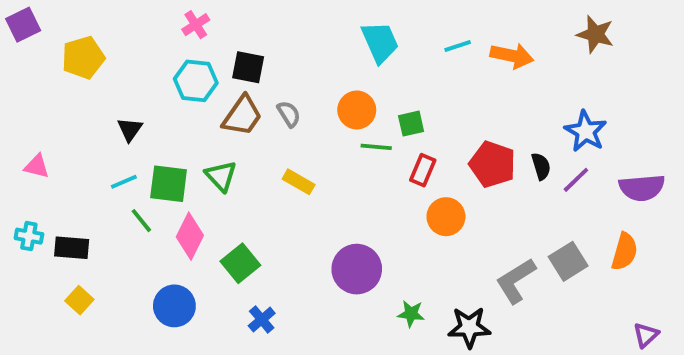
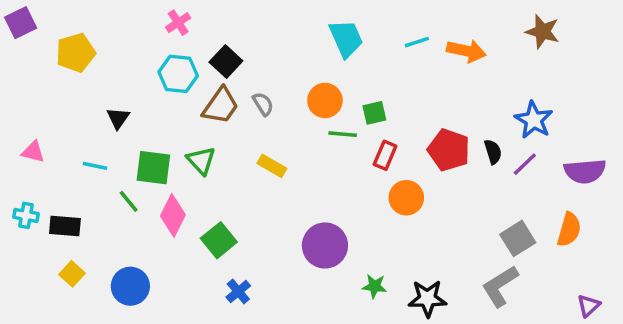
black square: (248, 67) -> (226, 62), turned 32
cyan line: (124, 182) -> (95, 166), moved, turned 35
gray L-shape: (516, 281) -> (500, 286), moved
blue circle: (174, 306) -> (130, 286), moved

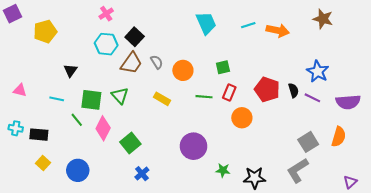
orange circle: (325, 100) -> (183, 70), moved
green line: (343, 134) -> (204, 97), moved
purple line: (525, 164) -> (312, 98), turned 70

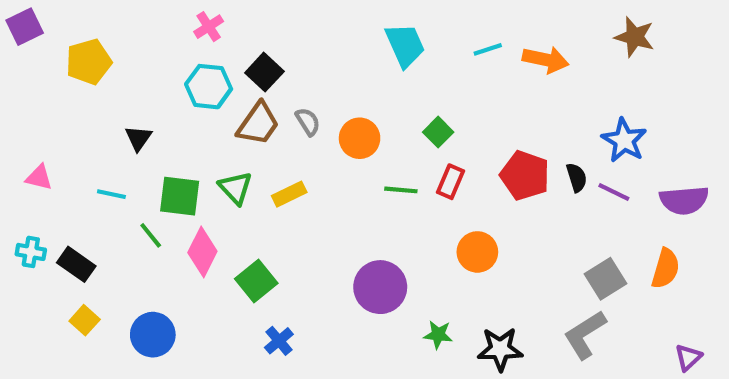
green square: (223, 67) -> (438, 132), turned -32
yellow rectangle: (162, 99) -> (289, 194), moved, turned -56
orange circle: (242, 118) -> (477, 252), moved
black rectangle: (39, 135) -> (76, 264), turned 30

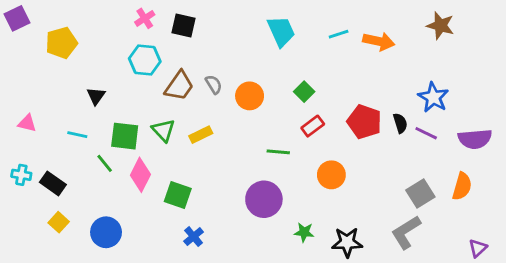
black square: (264, 72) -> (184, 26), moved, turned -30
red rectangle: (451, 182) -> (313, 126), turned 30
green line: (401, 190) -> (278, 152), moved
green square: (256, 281) -> (178, 195), turned -32

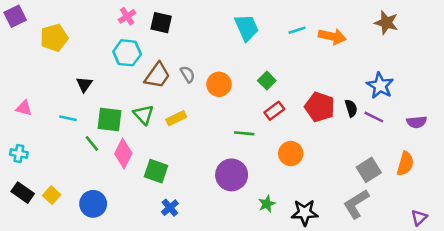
purple semicircle: (475, 139) -> (417, 122), size x0.7
black rectangle: (53, 183) -> (23, 193), moved
green star: (304, 232) -> (267, 204), turned -30

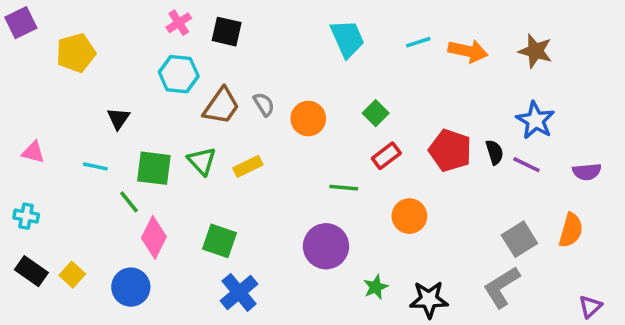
brown star: (386, 23) -> (535, 51), moved
pink diamond: (123, 154) -> (154, 237), moved
blue cross: (170, 208) -> (239, 292), size x1.5

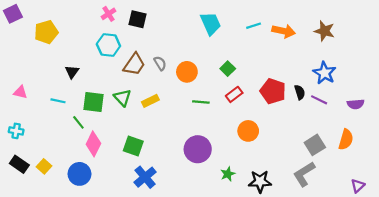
green line: (344, 188) -> (201, 102), moved

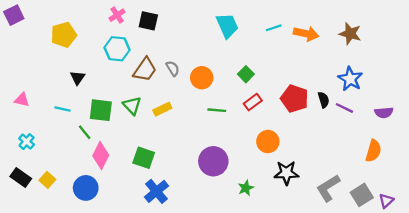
yellow pentagon: (46, 32) -> (64, 35), moved
cyan cross: (16, 131) -> (27, 142), moved, turned 32
gray square: (315, 145) -> (362, 195), moved
black star: (260, 181) -> (286, 173), moved

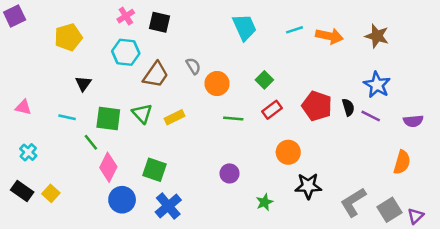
gray semicircle: (173, 68) -> (193, 66), moved
purple circle: (213, 161) -> (229, 173), size x0.6
blue circle: (86, 188) -> (122, 200), moved

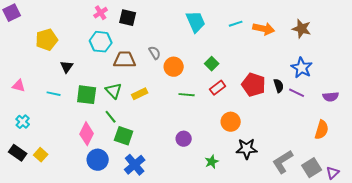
yellow pentagon: (68, 37) -> (47, 40), moved
brown trapezoid: (156, 75) -> (125, 60), turned -125
green line: (91, 142) -> (111, 117), moved

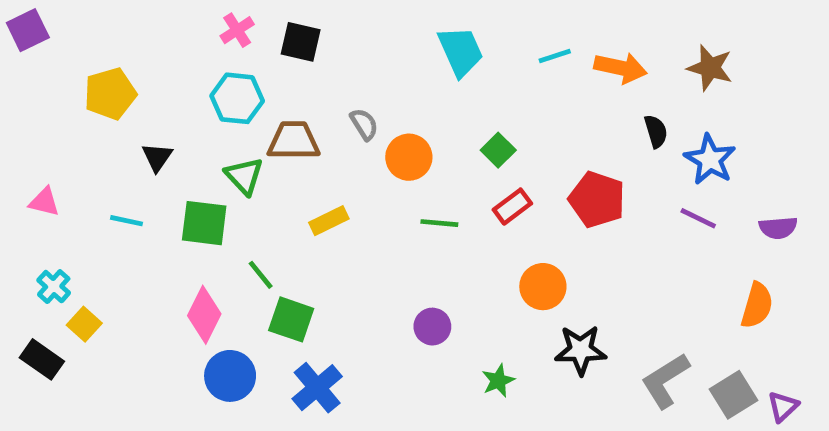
black semicircle: (279, 86) -> (656, 131), moved
green triangle: (114, 91) -> (244, 176), moved
yellow square: (41, 155) -> (84, 324), moved

